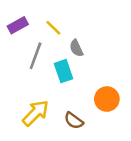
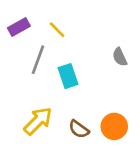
gray semicircle: (76, 48) -> (120, 57), moved
orange circle: (107, 99) -> (114, 126), moved

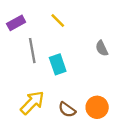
yellow line: (57, 30) -> (58, 20), moved
gray line: (38, 60) -> (32, 51), turned -30

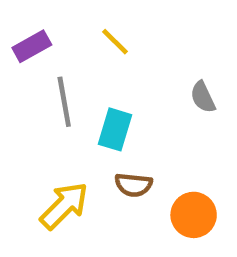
cyan rectangle: (58, 64) -> (115, 129), turned 36
brown semicircle: (67, 110) -> (133, 185), moved, turned -30

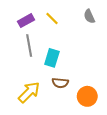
purple rectangle: (32, 46) -> (26, 21), moved
gray semicircle: (203, 97) -> (89, 16), moved

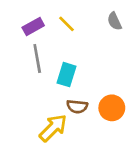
yellow arrow: (29, 92) -> (53, 128), moved
orange circle: (87, 96) -> (112, 108), moved

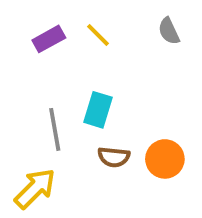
gray line: (37, 59) -> (55, 129), moved
yellow arrow: (53, 128) -> (35, 188), moved

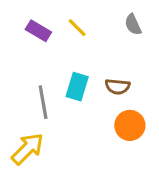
purple rectangle: (49, 39) -> (38, 31), turned 60
brown semicircle: (114, 157) -> (117, 87), moved

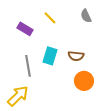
purple rectangle: (38, 31) -> (25, 29), moved

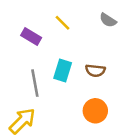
gray semicircle: (86, 16) -> (108, 20), turned -32
orange circle: (84, 81) -> (95, 111), moved

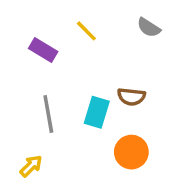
cyan rectangle: (63, 71) -> (97, 112), moved
yellow arrow: (22, 121) -> (31, 166), size x0.6

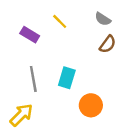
brown semicircle: (131, 97) -> (108, 44), moved, turned -60
yellow arrow: (31, 166) -> (21, 115), size x1.5

